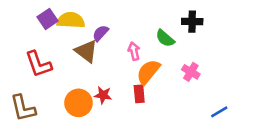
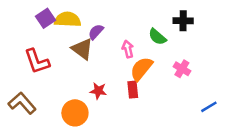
orange circle: (79, 103) -> (75, 113), moved
brown L-shape: (23, 108) -> (22, 103), turned 152

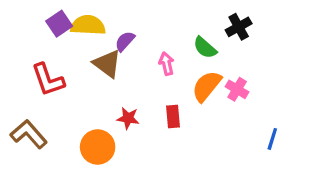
black cross: (183, 21) -> (239, 27), turned -30
orange semicircle: (141, 69) -> (207, 86), moved
blue line: (209, 107) -> (272, 139), turned -42

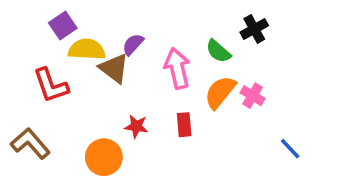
yellow semicircle: (88, 25) -> (87, 49), moved
pink arrow: (167, 64) -> (177, 68), size x1.6
blue line: (272, 139) -> (290, 149), turned -60

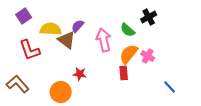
purple square: (63, 26) -> (24, 16), moved
red rectangle: (184, 125) -> (124, 73), moved

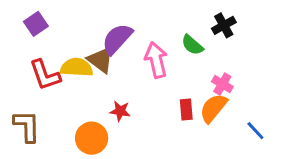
purple semicircle: (78, 26) -> (117, 39), size x1.6
yellow semicircle: (51, 29) -> (77, 67), moved
orange semicircle: (129, 54) -> (213, 108), moved
brown L-shape: (18, 84) -> (27, 126), turned 40

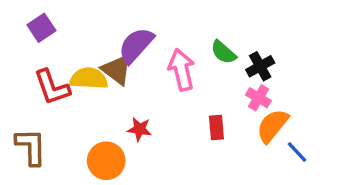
black cross: (224, 25) -> (260, 66), moved
orange semicircle: (213, 108) -> (272, 126), moved

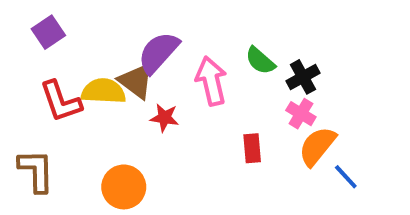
red star: (139, 129) -> (165, 118), moved

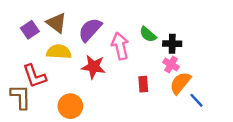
purple square: (48, 32) -> (30, 30), moved
black cross: (303, 77) -> (172, 44), turned 30
brown triangle: (136, 81) -> (56, 23), moved
red L-shape: (61, 101) -> (34, 76), moved
red star: (165, 118) -> (93, 67), size x1.5

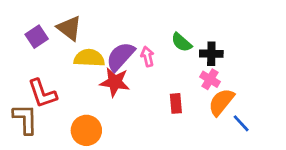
purple semicircle: (90, 30) -> (120, 57), moved
pink arrow: (120, 46) -> (147, 57), size x0.6
yellow semicircle: (59, 52) -> (89, 58), moved

